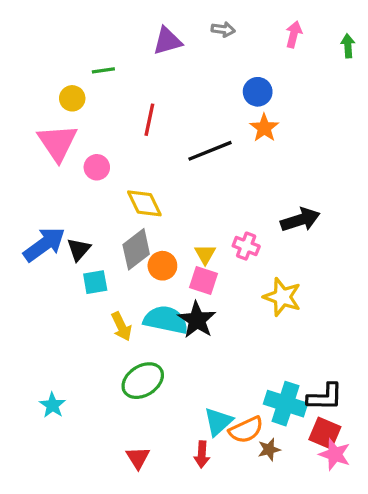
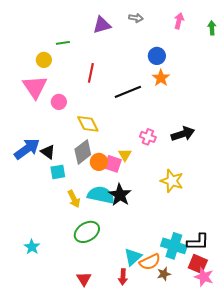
pink cross: (246, 246) -> (148, 137), moved
black triangle: (79, 249) -> (48, 152), turned -35
pink square: (203, 280) -> (113, 164), moved

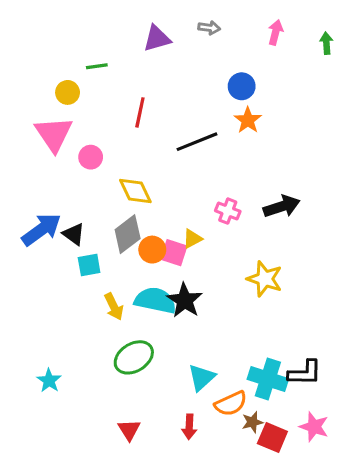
yellow triangle: (125, 155) -> (192, 239), turned 32
cyan triangle: (133, 257) -> (202, 377), moved
red square: (198, 264) -> (272, 438), moved

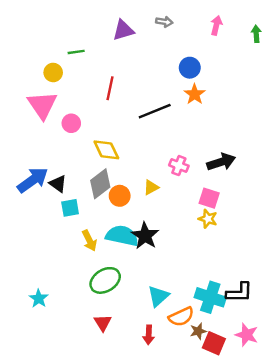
pink square: (174, 253) -> (209, 198), moved
yellow star: (265, 279) -> (208, 219), size x0.7
red triangle: (129, 430) -> (103, 323), moved

